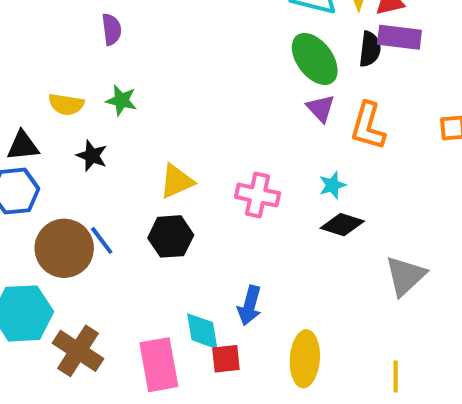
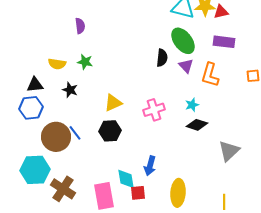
purple rectangle: (399, 37) -> (224, 42), moved
black semicircle: (370, 49) -> (162, 58), moved
pink cross: (257, 195) -> (154, 110), turned -30

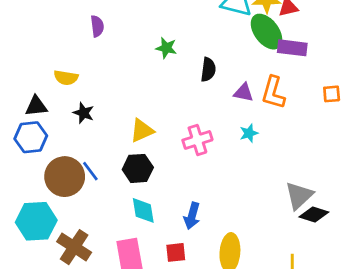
green ellipse: (183, 41) -> (267, 32), moved
green star: (85, 62) -> (166, 48), moved
purple triangle: (186, 66) -> (243, 93), moved, turned -35
black diamond: (197, 125) -> (314, 214), moved
cyan diamond: (126, 179) -> (143, 210), moved

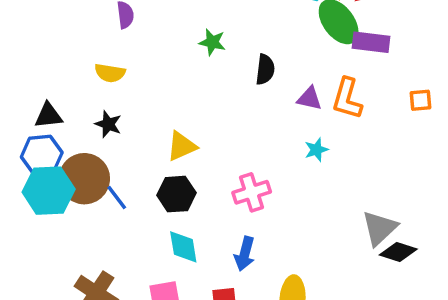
yellow semicircle: (66, 78) -> (110, 73), moved
pink cross: (197, 140) -> (252, 192), moved
brown circle: (65, 177) -> (84, 179), moved
cyan hexagon: (36, 221) -> (49, 191), moved

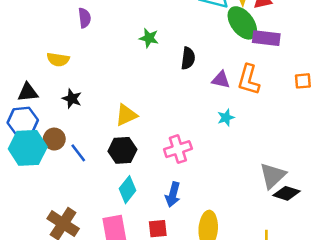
yellow semicircle: (110, 73) -> (58, 60), moved
brown circle: (84, 179) -> (54, 139), size x0.6
cyan diamond: (183, 247) -> (127, 190), turned 48

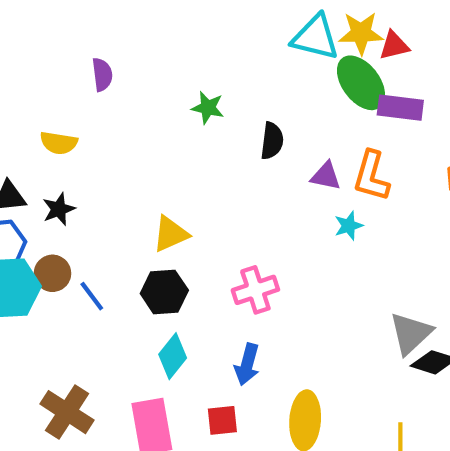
black star: (72, 99) -> (59, 209), moved, turned 30
cyan star: (226, 118) -> (349, 226), moved

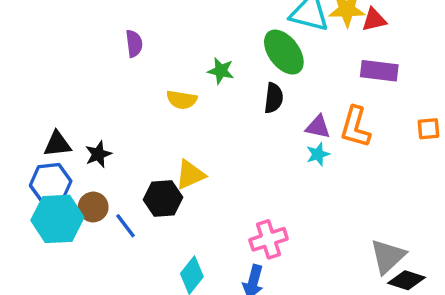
green ellipse: (361, 83) -> (284, 52), moved
yellow semicircle: (59, 143) -> (182, 100), moved
cyan star: (349, 226) -> (318, 154), moved
pink cross: (255, 290) -> (269, 239), moved
black hexagon: (164, 292) -> (163, 198), moved

